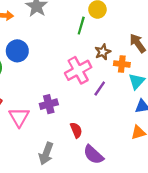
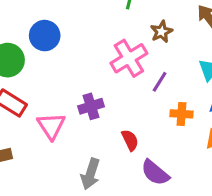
orange cross: (122, 64) -> (181, 114), moved

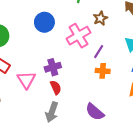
blue circle: (45, 36) -> (44, 22), moved
orange cross: (181, 114) -> (103, 71), moved
red semicircle: (130, 140) -> (56, 87), moved

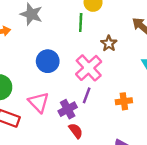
purple line: (99, 52) -> (87, 95), moved
pink triangle: (26, 80) -> (39, 102), moved

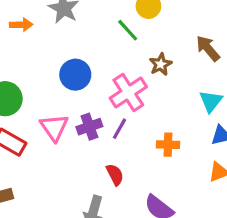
green line: (81, 22) -> (128, 30), turned -54
purple cross: (68, 109) -> (89, 127), moved
red semicircle: (76, 131) -> (115, 175), moved

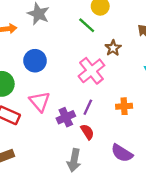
blue circle: (75, 75) -> (35, 61), moved
purple cross: (89, 127) -> (66, 117), moved
purple line: (120, 129) -> (88, 107), moved

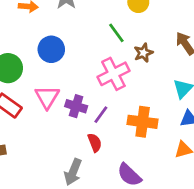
green line: (87, 25) -> (116, 33), moved
orange cross: (124, 106) -> (143, 122), size x1.5
purple cross: (66, 117) -> (76, 106), moved, turned 30

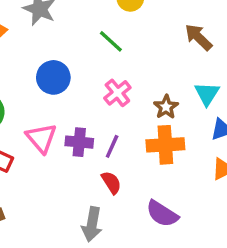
blue circle: (51, 49) -> (53, 77), moved
brown star: (143, 53) -> (166, 107), moved
pink cross: (113, 74) -> (117, 93), size x0.7

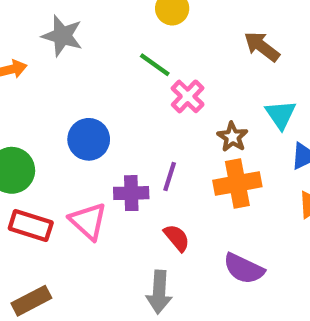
blue circle: (53, 77) -> (89, 139), moved
pink cross: (117, 93) -> (188, 96), moved
pink triangle: (41, 138) -> (88, 221), moved
purple line: (112, 146) -> (170, 177), moved

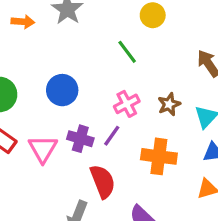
pink cross: (188, 96) -> (127, 104), moved
brown star: (232, 137) -> (169, 104), moved
red semicircle: (177, 238) -> (103, 181), size x1.5

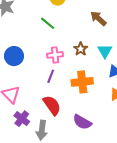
pink cross: (127, 104) -> (55, 55), turned 35
purple cross: (80, 139) -> (22, 119), moved, turned 35

